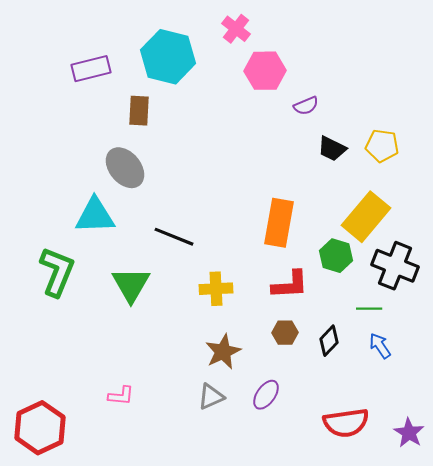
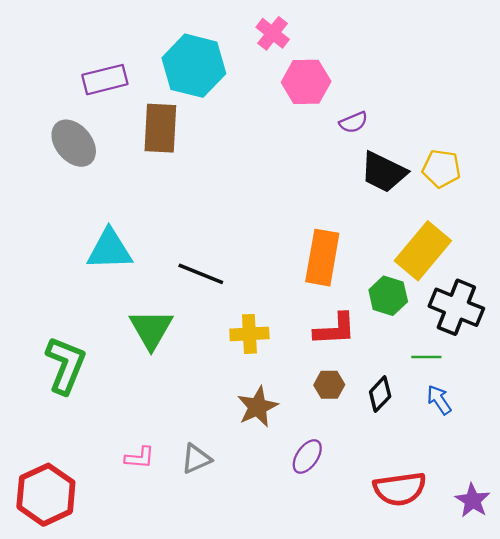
brown rectangle: (139, 111) -> (160, 128), size x1.4
black trapezoid: (332, 149) -> (384, 172), size x1.4
gray ellipse: (125, 168) -> (74, 143), moved
green L-shape: (57, 272) -> (66, 365), moved
gray triangle: (211, 397) -> (196, 459), moved

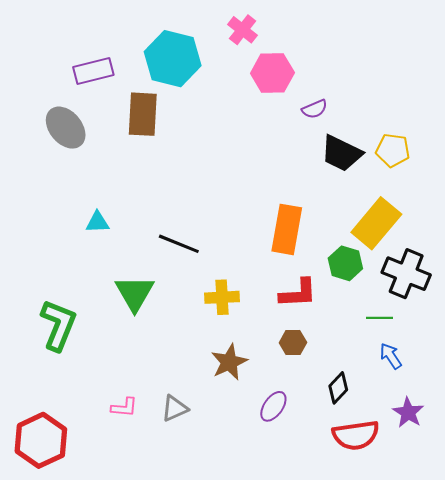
cyan triangle: (110, 250) -> (98, 222), size x0.6
black diamond: (380, 394) -> (338, 388), moved
purple star: (473, 500) -> (408, 413), moved

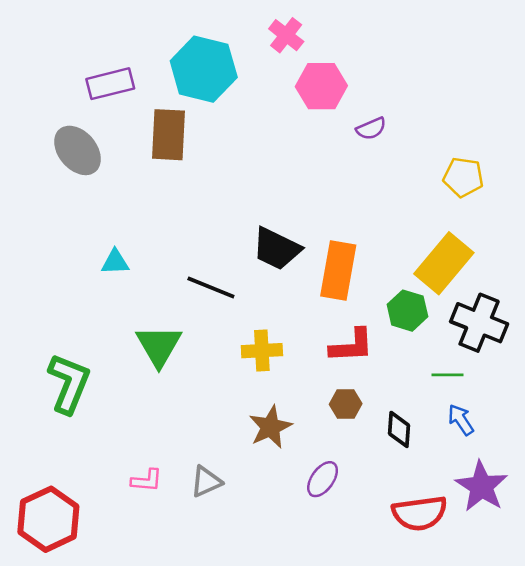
black trapezoid: (341, 153) -> (276, 249), moved
black diamond: (338, 388) -> (399, 429), moved, turned -40
purple star: (408, 413) -> (481, 486), size x1.4

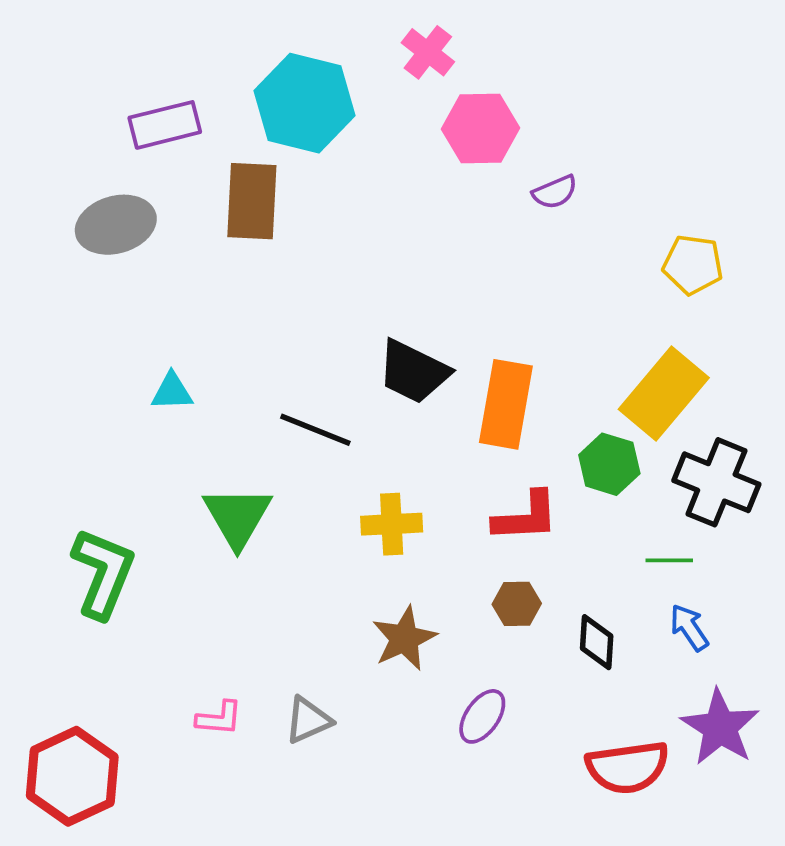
gray ellipse: (78, 150) -> (116, 225), turned -66

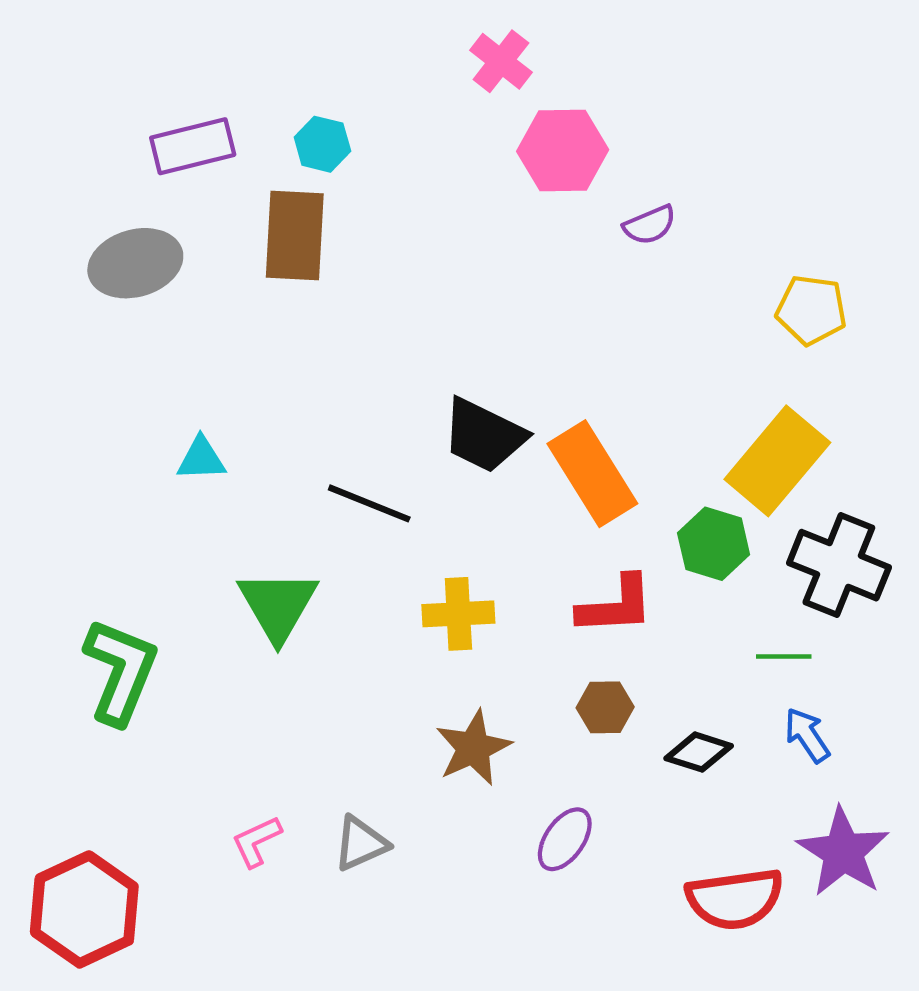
cyan hexagon: (304, 103) -> (322, 144), moved, size x0.5
orange rectangle: (506, 404) -> (592, 474), turned -42
black diamond: (597, 642) -> (699, 752), turned -76
pink L-shape: (219, 718) -> (256, 841), turned 150

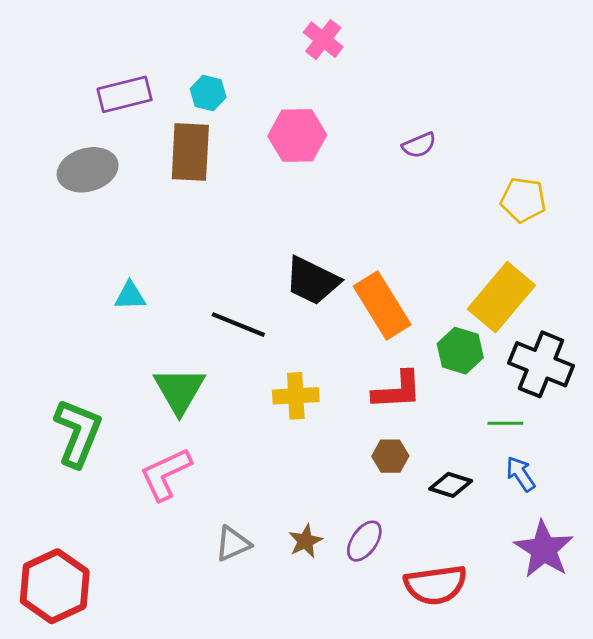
pink hexagon: (563, 151) -> (297, 136), moved
brown star: (473, 748) -> (305, 541), moved, size x0.7
pink L-shape: (256, 841) -> (166, 474), moved, size x1.6
red semicircle: (735, 899) -> (436, 585), moved

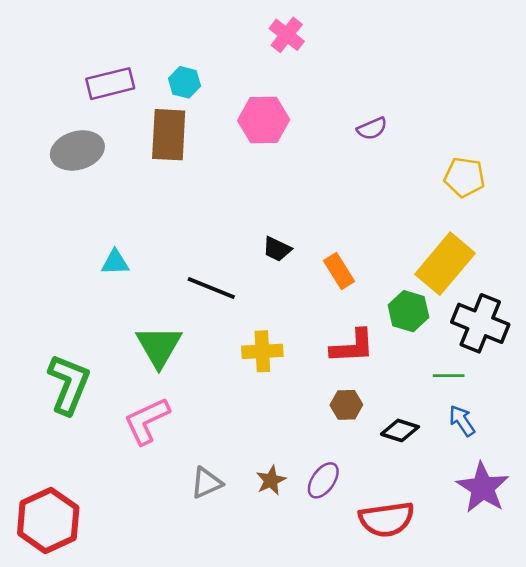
black trapezoid: (312, 281) -> (277, 249), size x0.6
orange rectangle: (382, 305) -> (339, 271), size x0.6

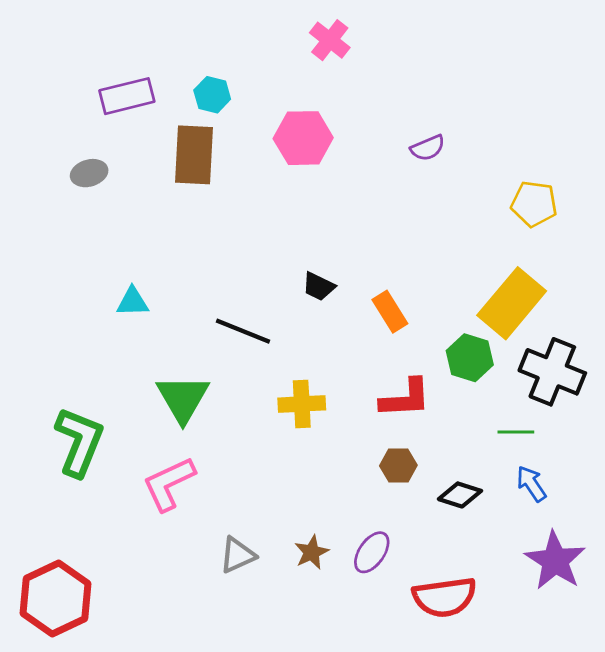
gray ellipse: (77, 150) -> (89, 173), size x0.6

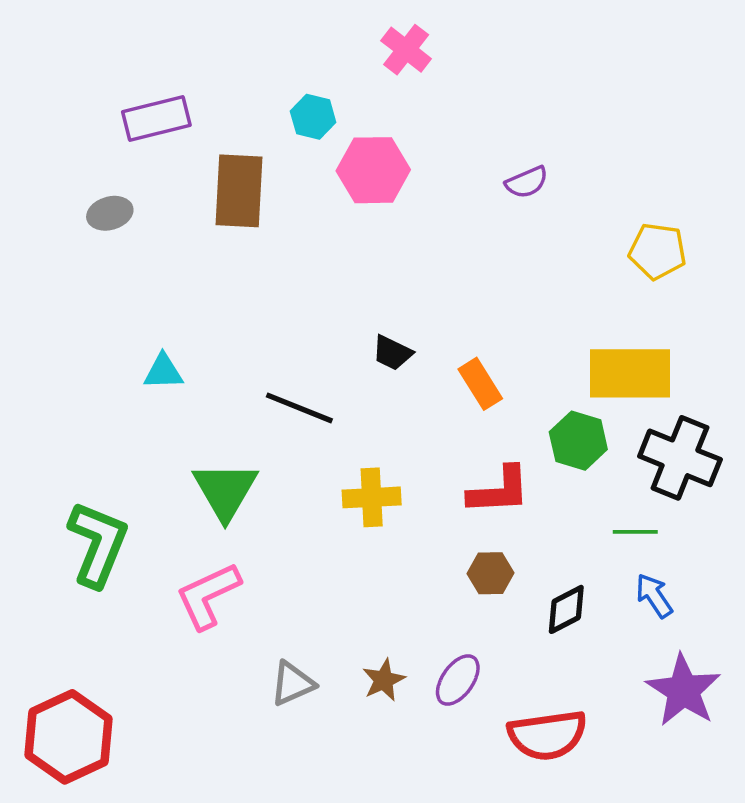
cyan hexagon: (212, 95) -> (313, 117), moved
yellow rectangle: (512, 303) -> (630, 373), turned 50
black diamond: (460, 495) -> (566, 609), turned -45

